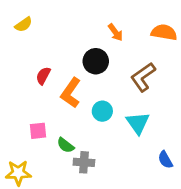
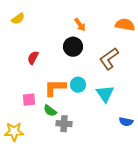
orange arrow: (115, 32) -> (80, 25), moved
orange L-shape: (71, 93) -> (55, 88), moved, turned 55
blue semicircle: (165, 160) -> (126, 122), turned -48

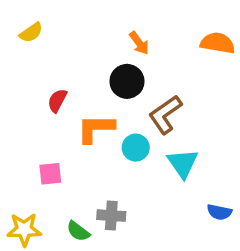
brown L-shape: (109, 59) -> (165, 114), moved
orange L-shape: (55, 88) -> (96, 128), moved
green semicircle: (50, 111) -> (78, 231), moved

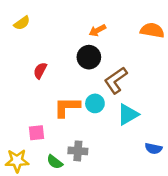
orange arrow: (139, 43) -> (97, 30), turned 98
orange L-shape: (96, 128) -> (67, 107), moved
cyan triangle: (183, 163) -> (128, 114), turned 35
pink square: (50, 174) -> (36, 133), moved

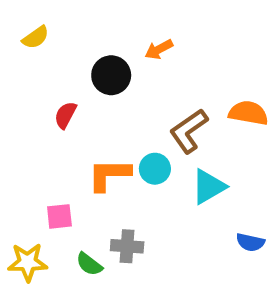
orange semicircle: (152, 30) -> (248, 113), moved
black circle: (89, 57) -> (111, 75), moved

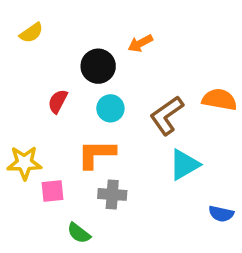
cyan circle: (155, 169) -> (110, 108), moved
gray cross: (127, 246) -> (112, 194), moved
yellow star: (28, 262) -> (24, 163), moved

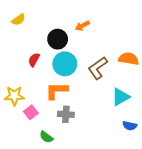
cyan circle: (110, 108) -> (65, 64), size x1.5
cyan triangle: (184, 165) -> (120, 97), moved
pink square: (52, 191) -> (31, 112), turned -32

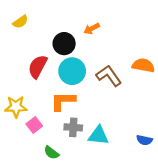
red semicircle: (34, 60) -> (38, 67), size x1.5
brown L-shape: (98, 68) -> (109, 76), turned 90
cyan triangle: (120, 97) -> (99, 135), moved, turned 36

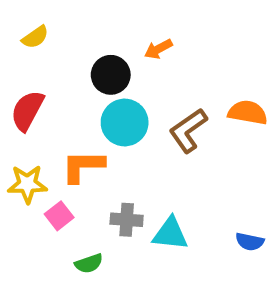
red semicircle: (38, 67) -> (27, 111), moved
brown L-shape: (109, 76) -> (188, 130), turned -90
orange L-shape: (63, 101) -> (83, 166), moved
green semicircle: (51, 153) -> (89, 263), turned -56

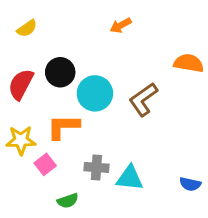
orange arrow: (158, 49) -> (121, 25), moved
black circle: (111, 75) -> (60, 72), moved
orange semicircle: (248, 113) -> (189, 63), moved

